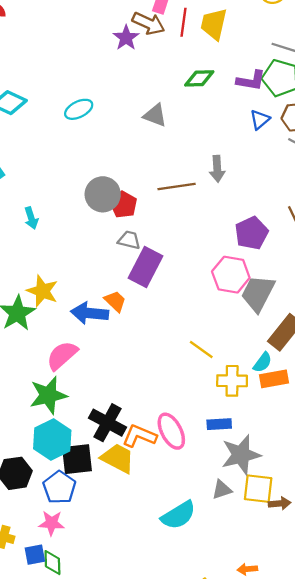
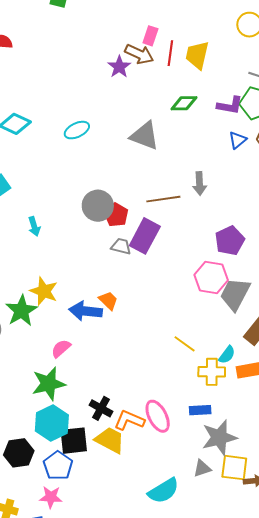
gray triangle: (155, 115) -> (145, 136), size x1.4
purple rectangle: (146, 267) -> (145, 236), moved
pink semicircle: (62, 355) -> (61, 348), size x0.7
cyan semicircle: (263, 362) -> (227, 355), moved
black cross: (108, 423) -> (101, 408), size x0.7

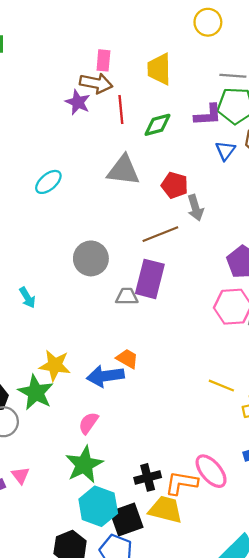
red line: (170, 53) -> (121, 110), moved
red pentagon: (116, 215) -> (175, 185), moved
black cross: (101, 408) -> (148, 477), turned -30

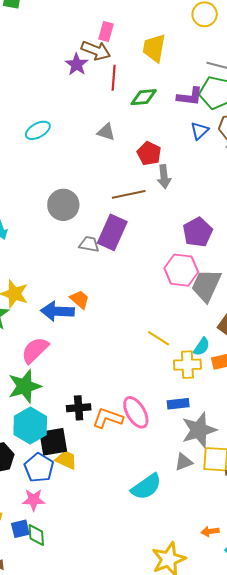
gray triangle: (123, 170) -> (106, 132), size x0.6
pink semicircle: (88, 423) -> (35, 350), size x1.4
yellow trapezoid: (166, 510) -> (66, 460), moved, size x0.7

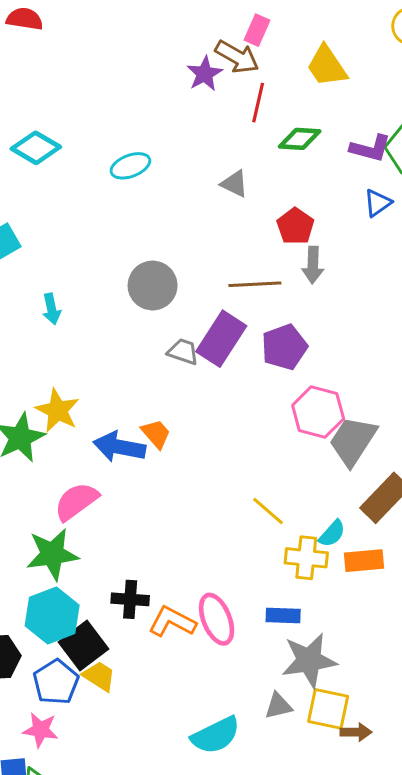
yellow trapezoid: (154, 48) -> (327, 66), turned -52
purple pentagon: (198, 232) -> (284, 347), moved
black square: (53, 442) -> (84, 645), turned -36

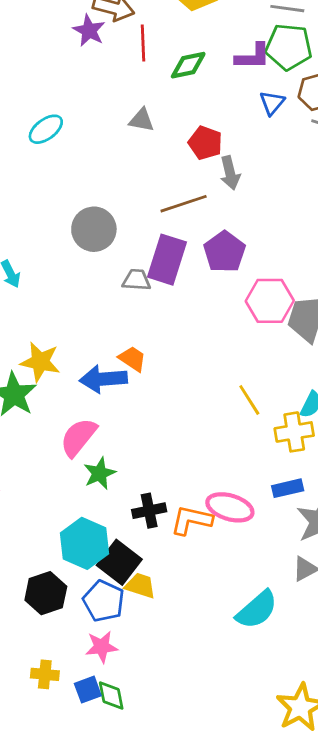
yellow line: (268, 511) -> (249, 400), turned 32
green star: (52, 554) -> (99, 473), moved, size x0.7
pink ellipse: (217, 619) -> (230, 507), turned -36

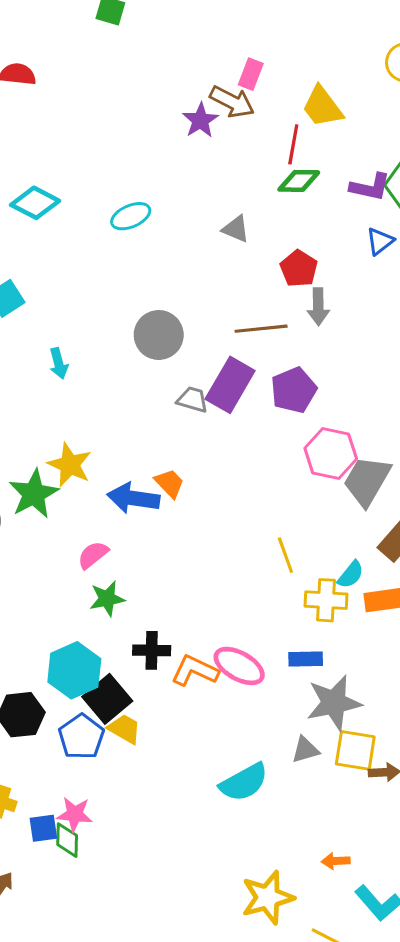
red line: (143, 43) -> (293, 144), moved
pink semicircle: (78, 437) -> (93, 555), size x0.7
pink star: (102, 647) -> (75, 814), moved

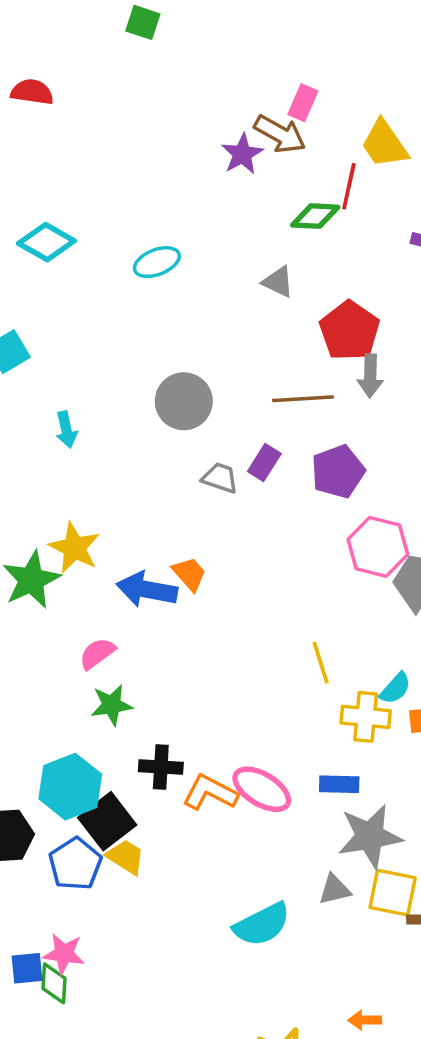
green diamond: (299, 181) -> (315, 216), moved
red pentagon: (299, 269) -> (350, 331), size x1.4
purple rectangle: (230, 385) -> (264, 462), size x0.6

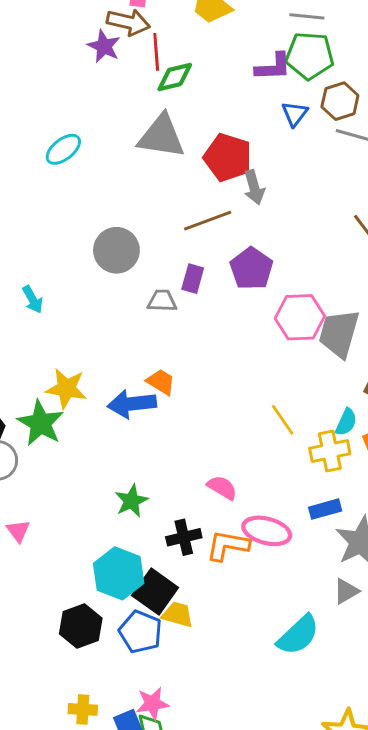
red line: (349, 186) -> (156, 52), moved
gray triangle: (278, 282) -> (161, 136), size x1.8
pink semicircle: (97, 653) -> (222, 488), moved, turned 84

